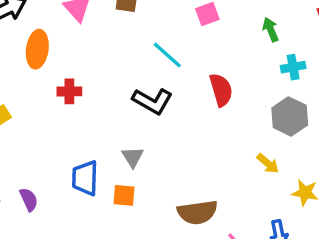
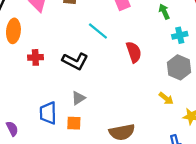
black L-shape: (152, 101) -> (75, 61), moved
gray triangle: (133, 157) -> (78, 98), turned 32

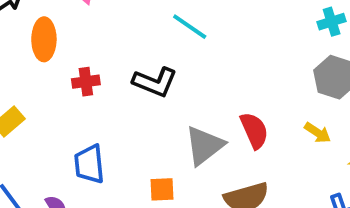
red semicircle: (134, 52) -> (254, 130), moved
gray triangle: (78, 98) -> (204, 146), moved, size x1.6
blue trapezoid: (48, 113) -> (89, 164), moved

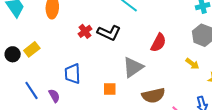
red cross: (86, 82) -> (85, 31), moved, turned -32
red semicircle: (254, 130) -> (158, 43), moved, turned 48

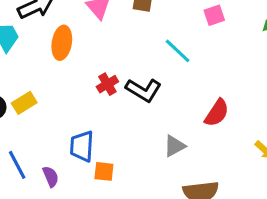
gray triangle: (133, 67) -> (174, 146), size x0.7
orange square: (110, 89) -> (104, 171), moved

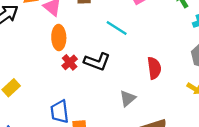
orange ellipse: (62, 43) -> (59, 38), moved
red semicircle: (217, 113) -> (154, 68), turned -30

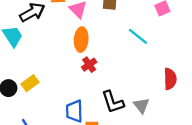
black L-shape: (97, 62) -> (113, 102), moved, turned 45
gray triangle: (128, 98) -> (141, 105), turned -35

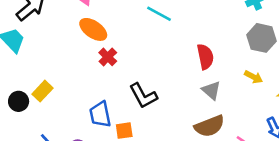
orange ellipse: (81, 40) -> (93, 29), turned -50
gray triangle: (141, 105) -> (211, 90), moved

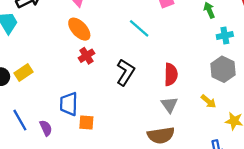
black L-shape: (143, 96) -> (125, 72), moved, turned -132

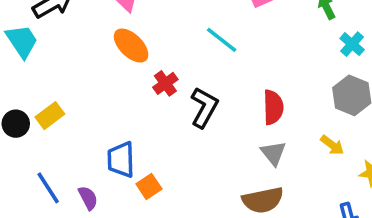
cyan cross: (225, 36) -> (352, 44), turned -35
red cross: (86, 56) -> (165, 83), moved
orange square: (86, 122) -> (149, 186), turned -35

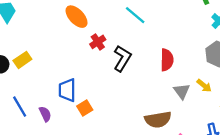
gray triangle: (273, 153) -> (182, 91), moved

